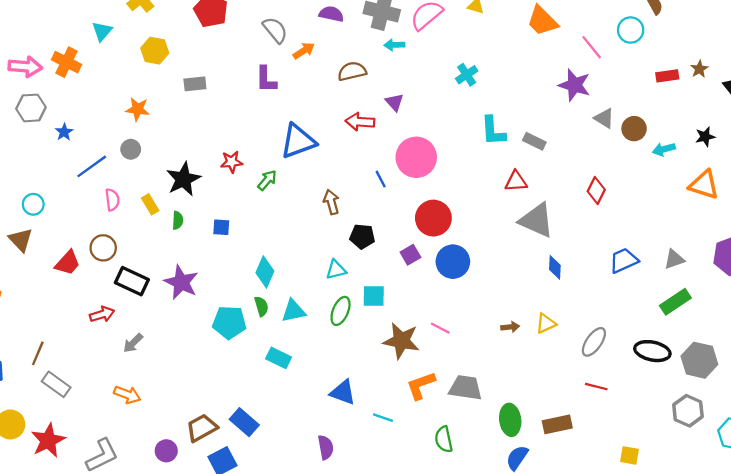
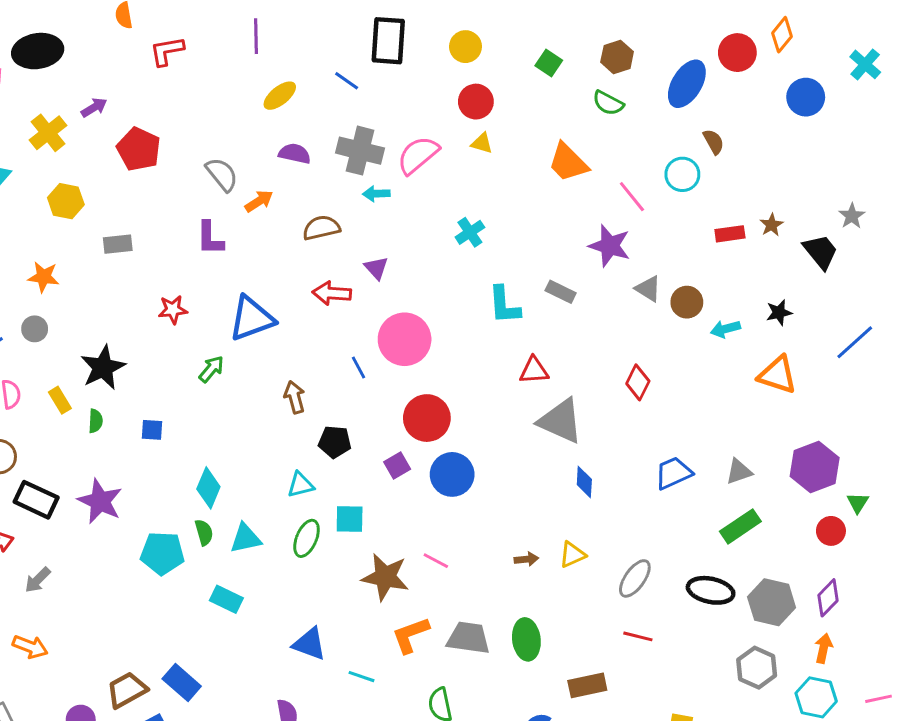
gray rectangle: (534, 141) -> (561, 292), moved
red star: (232, 162) -> (173, 310), moved
green ellipse: (510, 420) -> (526, 639), moved

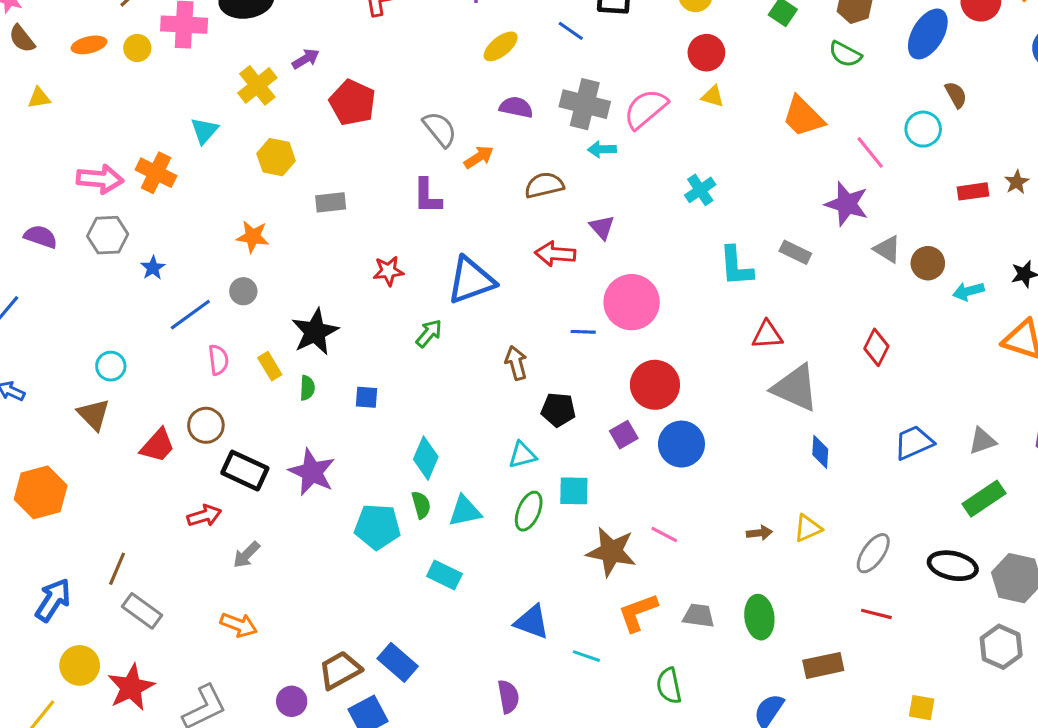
blue line: (359, 367) -> (583, 332), turned -60
gray trapezoid: (468, 638) -> (699, 616), size x0.7

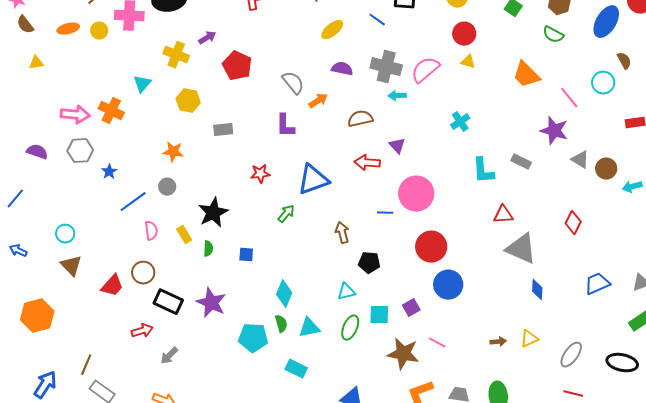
yellow cross: (257, 85) -> (176, 55), turned -30
cyan circle: (111, 366) -> (65, 234), moved
purple square: (624, 435) -> (411, 308), moved

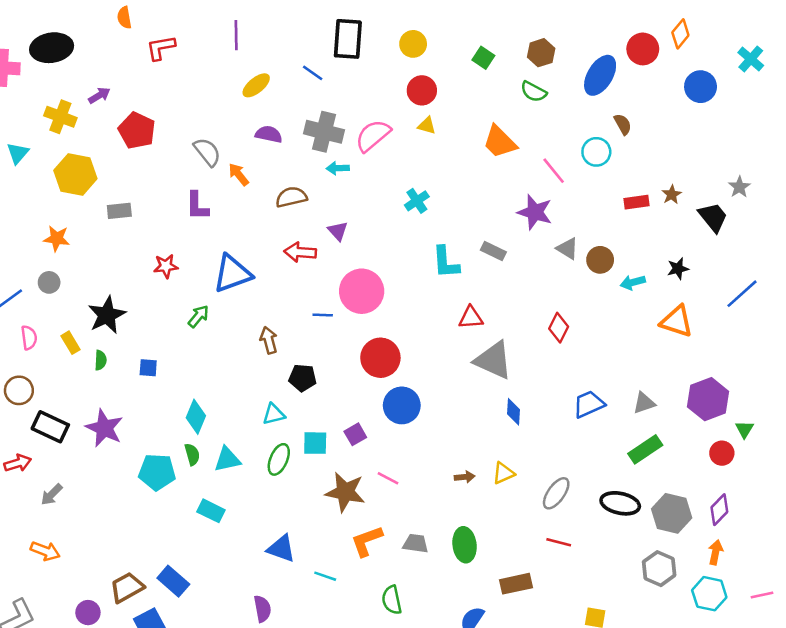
yellow hexagon: (188, 101) -> (75, 174), size x1.4
orange arrow: (318, 101) -> (239, 174), turned -96

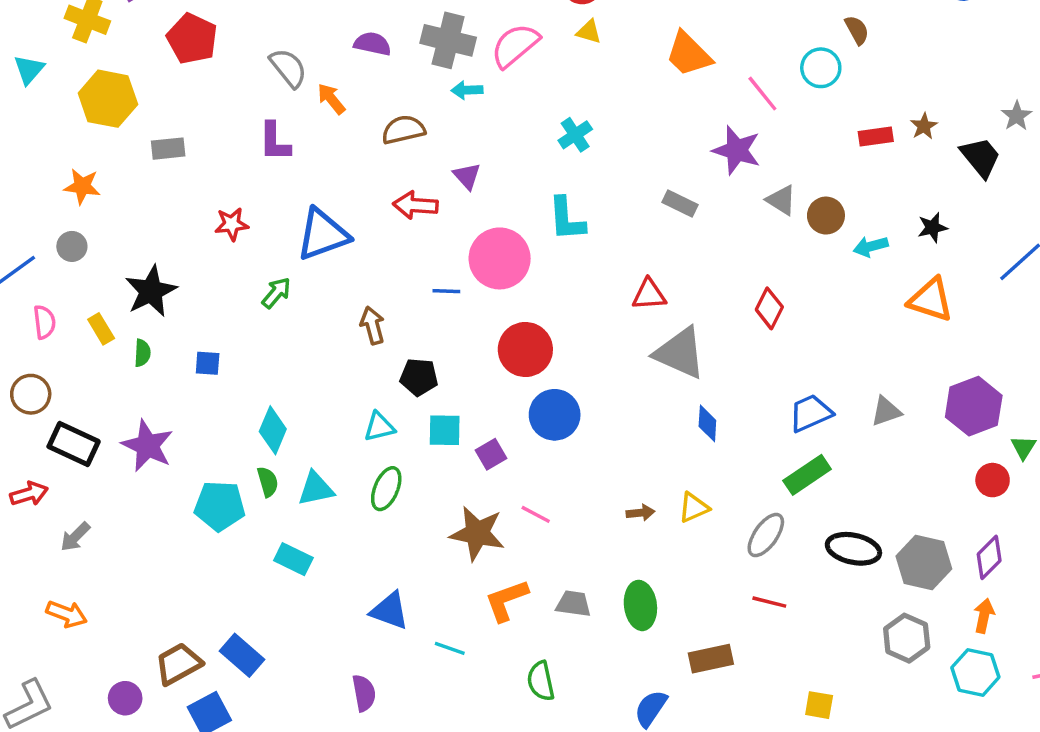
cyan L-shape: (446, 262) -> (567, 219), moved
cyan square: (315, 443) -> (445, 430), moved
green rectangle: (645, 449) -> (807, 475), moved

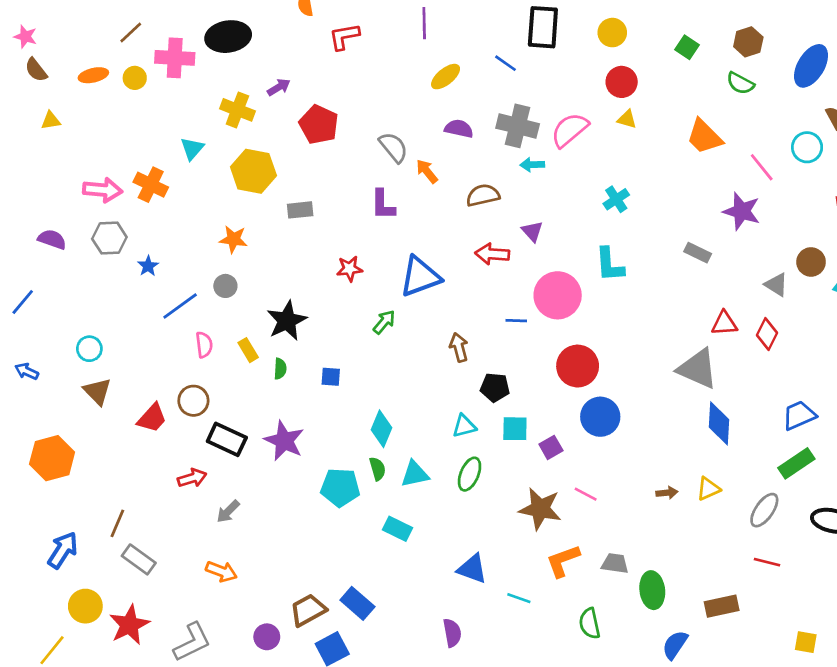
gray triangle: (781, 200) -> (776, 285), moved
red triangle: (649, 295) -> (724, 323), moved
blue diamond: (707, 423) -> (719, 423), size x1.5
green ellipse: (640, 605) -> (652, 590), moved

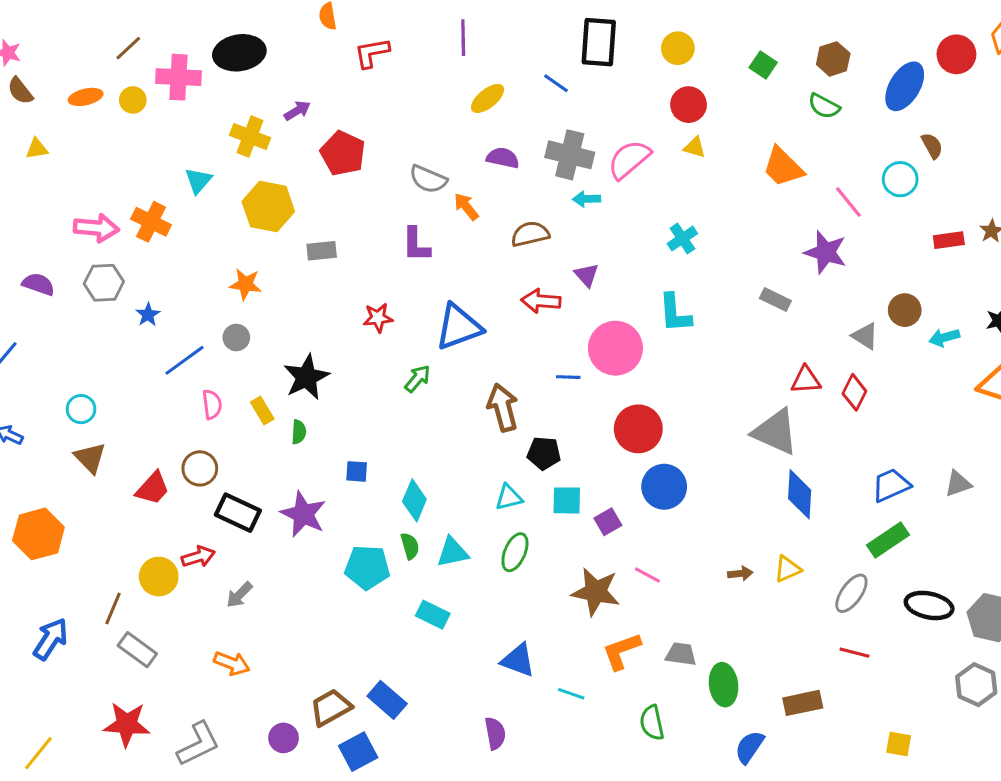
gray semicircle: (394, 147) -> (428, 179), turned 152
brown arrow: (459, 347) -> (503, 408), size x1.4
blue square: (331, 377) -> (357, 471), moved
yellow circle: (85, 606) -> (159, 577), moved
red star: (129, 625) -> (127, 724), turned 30

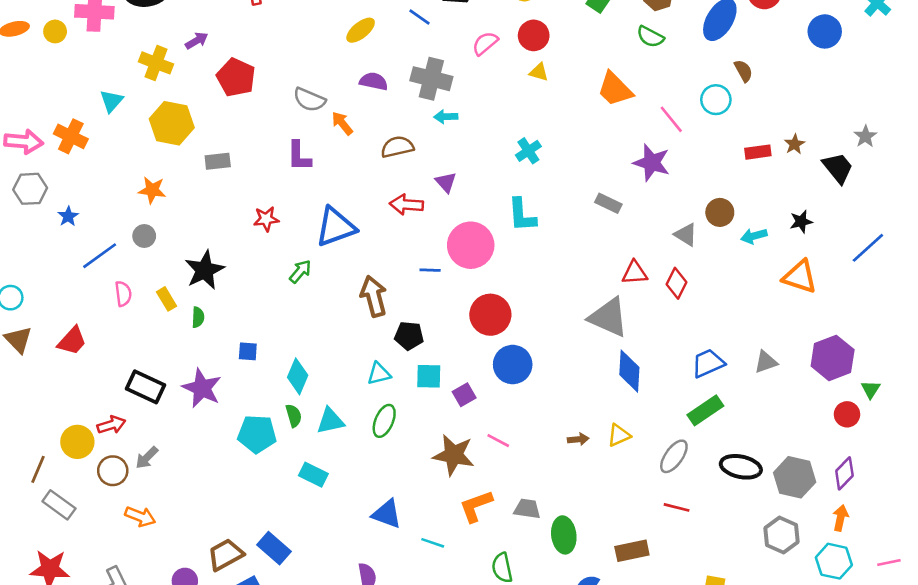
pink semicircle: (629, 159) -> (485, 43), moved, size x0.7
brown circle: (200, 468) -> (113, 471), moved
red trapezoid: (153, 488) -> (72, 341), moved

